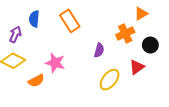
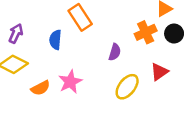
blue semicircle: (34, 19) -> (55, 40), moved
black circle: (150, 45) -> (174, 34), moved
pink star: (55, 63) -> (70, 82), moved, turned 30

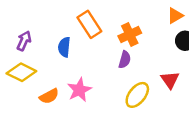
orange cross: (146, 32) -> (130, 34), moved
red triangle: (159, 72) -> (170, 80), turned -30

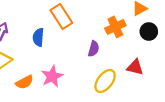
orange cross: (130, 34) -> (115, 27), moved
red triangle: (170, 80) -> (135, 67), turned -42

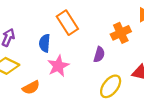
pink star: (52, 76) -> (58, 66), moved

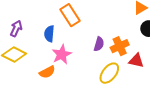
orange cross: (121, 33) -> (120, 46), moved
orange semicircle: (31, 87) -> (47, 72), moved

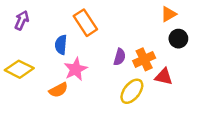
purple arrow: (16, 29) -> (22, 20), moved

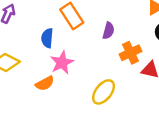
purple semicircle: (120, 57) -> (108, 31), moved
yellow ellipse: (132, 91) -> (104, 92), moved

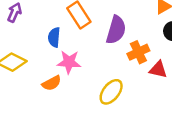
purple semicircle: (108, 31) -> (116, 30), size x1.6
pink star: (62, 63) -> (69, 62), turned 30

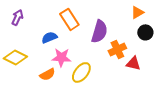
blue semicircle: (54, 37) -> (49, 37), turned 63
yellow ellipse: (111, 92) -> (81, 72), moved

